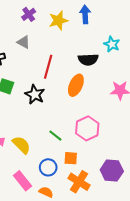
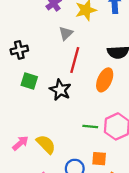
gray triangle: (24, 42) -> (66, 33), moved, turned 48
green line: (55, 136) -> (90, 126), moved, turned -32

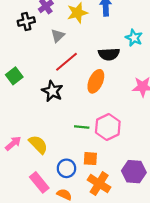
black cross: (19, 50) -> (26, 21), moved
red line: (75, 60) -> (66, 62), turned 35
green square: (29, 81) -> (14, 76), moved, turned 35

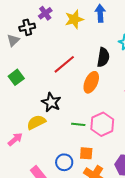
gray triangle: (58, 36) -> (13, 40), moved
black semicircle: (109, 54) -> (103, 57), turned -78
black star: (52, 91) -> (51, 102), moved
yellow semicircle: (38, 144) -> (36, 122), moved, turned -72

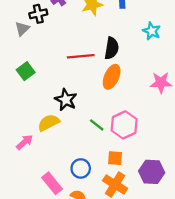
black semicircle: (103, 57) -> (112, 48), moved
red line: (64, 64) -> (81, 56), turned 35
green line: (78, 124) -> (97, 125), turned 32
orange square: (86, 153) -> (115, 158), moved

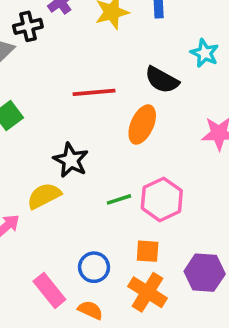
black semicircle: (112, 48) -> (162, 80), moved, turned 110
green line: (97, 125) -> (119, 199), turned -56

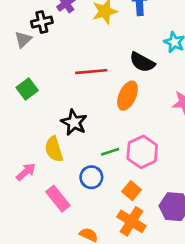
yellow semicircle: (44, 196) -> (54, 149), turned -80
orange square: (148, 251) -> (131, 191), turned 36
blue circle: (94, 267) -> (91, 177), moved
pink rectangle: (49, 290) -> (58, 199), moved

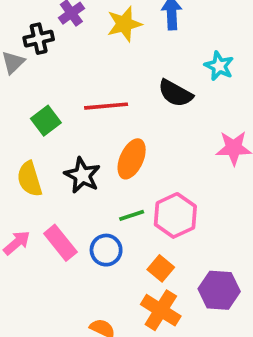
green square: (27, 89) -> (46, 121), moved
orange ellipse: (127, 96) -> (132, 159), moved
yellow semicircle: (54, 149) -> (29, 179), moved
pink rectangle: (58, 199) -> (60, 243), moved

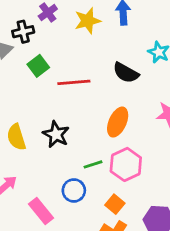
green square: (46, 121) -> (38, 66), moved
orange ellipse: (132, 159) -> (118, 122), moved
pink rectangle: (60, 243) -> (41, 211), moved

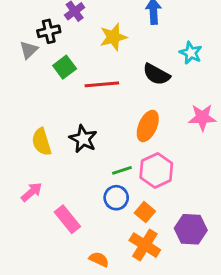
yellow star: (88, 21) -> (113, 37), moved
blue circle: (74, 190) -> (116, 198), moved

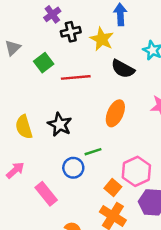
black cross: (49, 31) -> (71, 32), moved
yellow star: (113, 37) -> (102, 39), moved, turned -30
pink hexagon: (156, 170) -> (136, 171), moved
blue circle: (116, 198) -> (73, 168), moved

